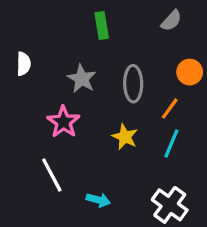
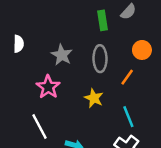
green rectangle: (102, 26) -> (102, 20), moved
cyan line: (171, 143) -> (128, 117), moved, turned -45

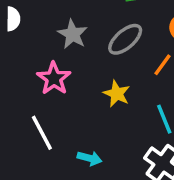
gray ellipse: (100, 59) -> (125, 39), turned 50

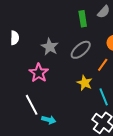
yellow star: (117, 94) -> (85, 83), moved
cyan arrow: (89, 158) -> (49, 120), moved

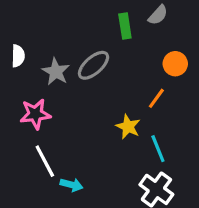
gray star: (50, 47) -> (56, 72), moved
gray ellipse: (81, 50) -> (93, 65), moved
pink star: (39, 73) -> (35, 114), moved, turned 30

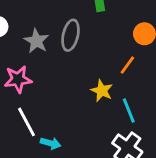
gray ellipse: (93, 65) -> (70, 35), turned -36

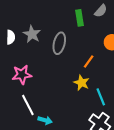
gray star: (36, 41) -> (32, 34), moved
orange line: (127, 65) -> (89, 61), moved

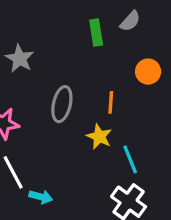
gray ellipse: (59, 43) -> (62, 104), moved
orange line: (89, 61) -> (111, 102), turned -32

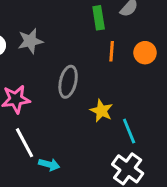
gray star: (20, 59) -> (30, 41), turned 30
orange line: (111, 102) -> (112, 51), moved

